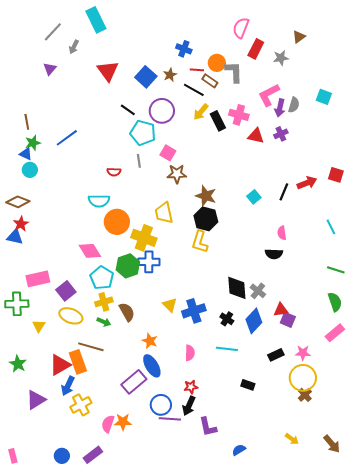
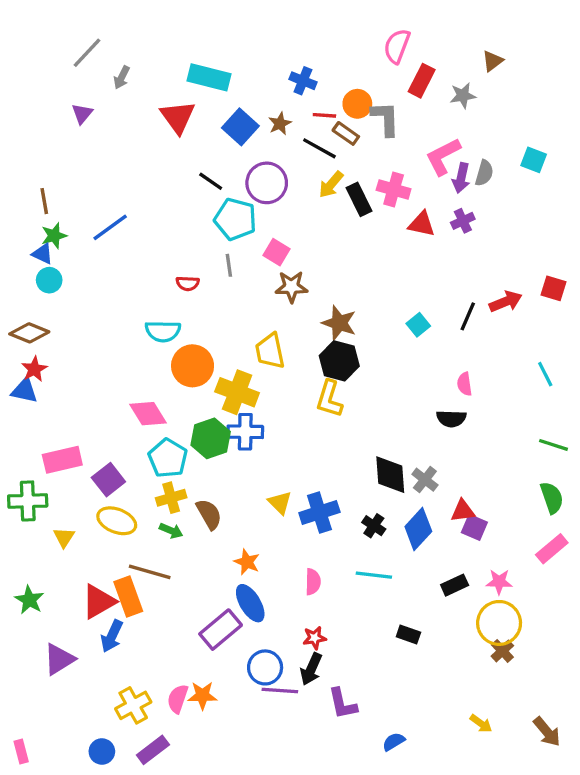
cyan rectangle: (96, 20) -> (209, 77), moved, turned -50
yellow cross: (81, 405) -> (133, 705), moved

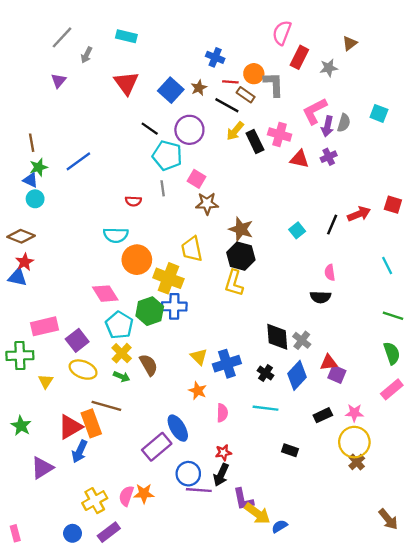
cyan rectangle: (209, 77) -> (126, 36), moved, size x0.7
yellow cross: (171, 498) -> (122, 353), turned -30
orange star: (247, 562) -> (198, 391), moved
yellow arrow: (481, 723) -> (257, 513), moved, size x1.6

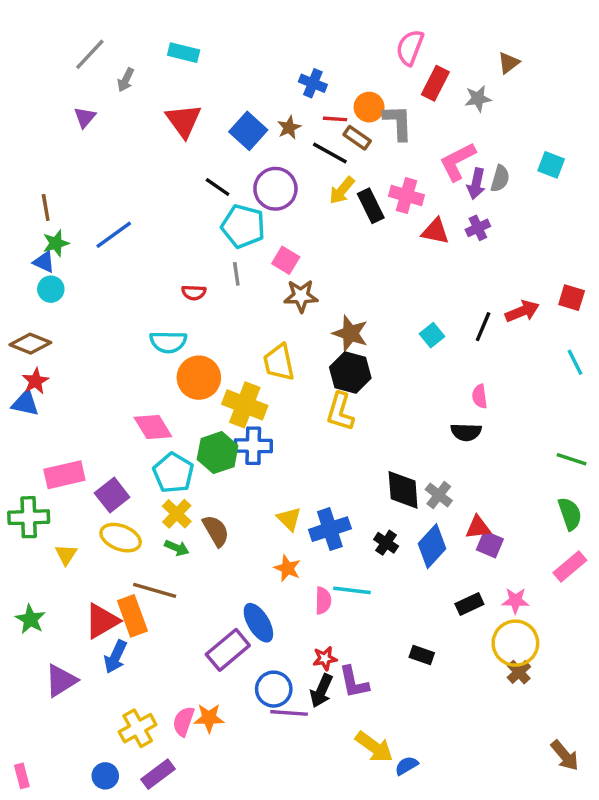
cyan line: (387, 265) -> (575, 362), moved
cyan line: (265, 408) -> (352, 590), moved
purple L-shape: (243, 499) -> (354, 682), moved

